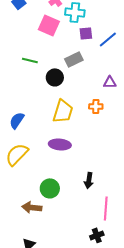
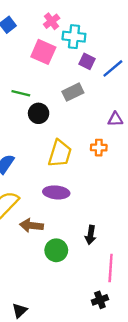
purple square: (86, 33) -> (87, 61), turned 32
black circle: (55, 77) -> (39, 113), moved
green circle: (50, 188) -> (56, 250), moved
brown arrow: (32, 207) -> (31, 225), moved

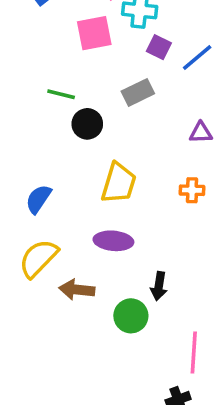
pink square: (43, 52) -> (94, 33), turned -35
orange cross: (99, 148) -> (192, 190), moved
black arrow: (91, 235) -> (159, 286), moved
green circle: (56, 250) -> (131, 316), moved

